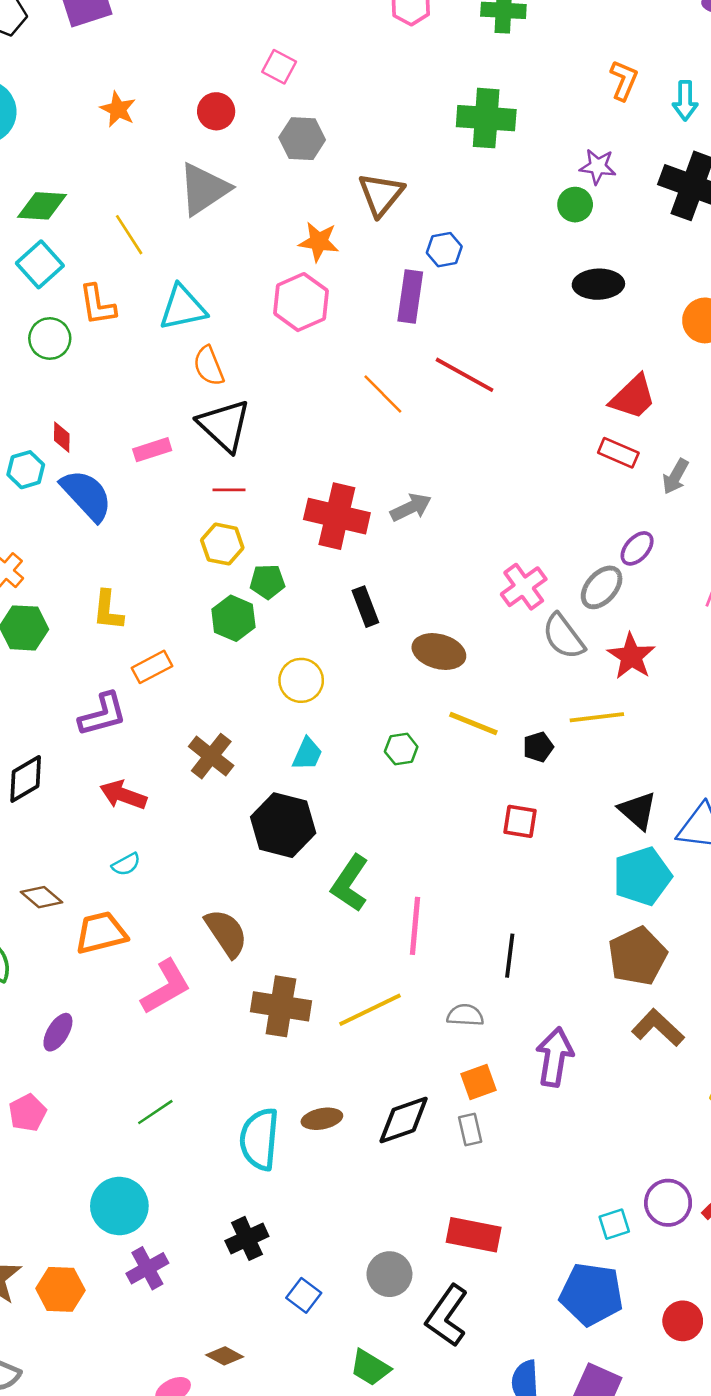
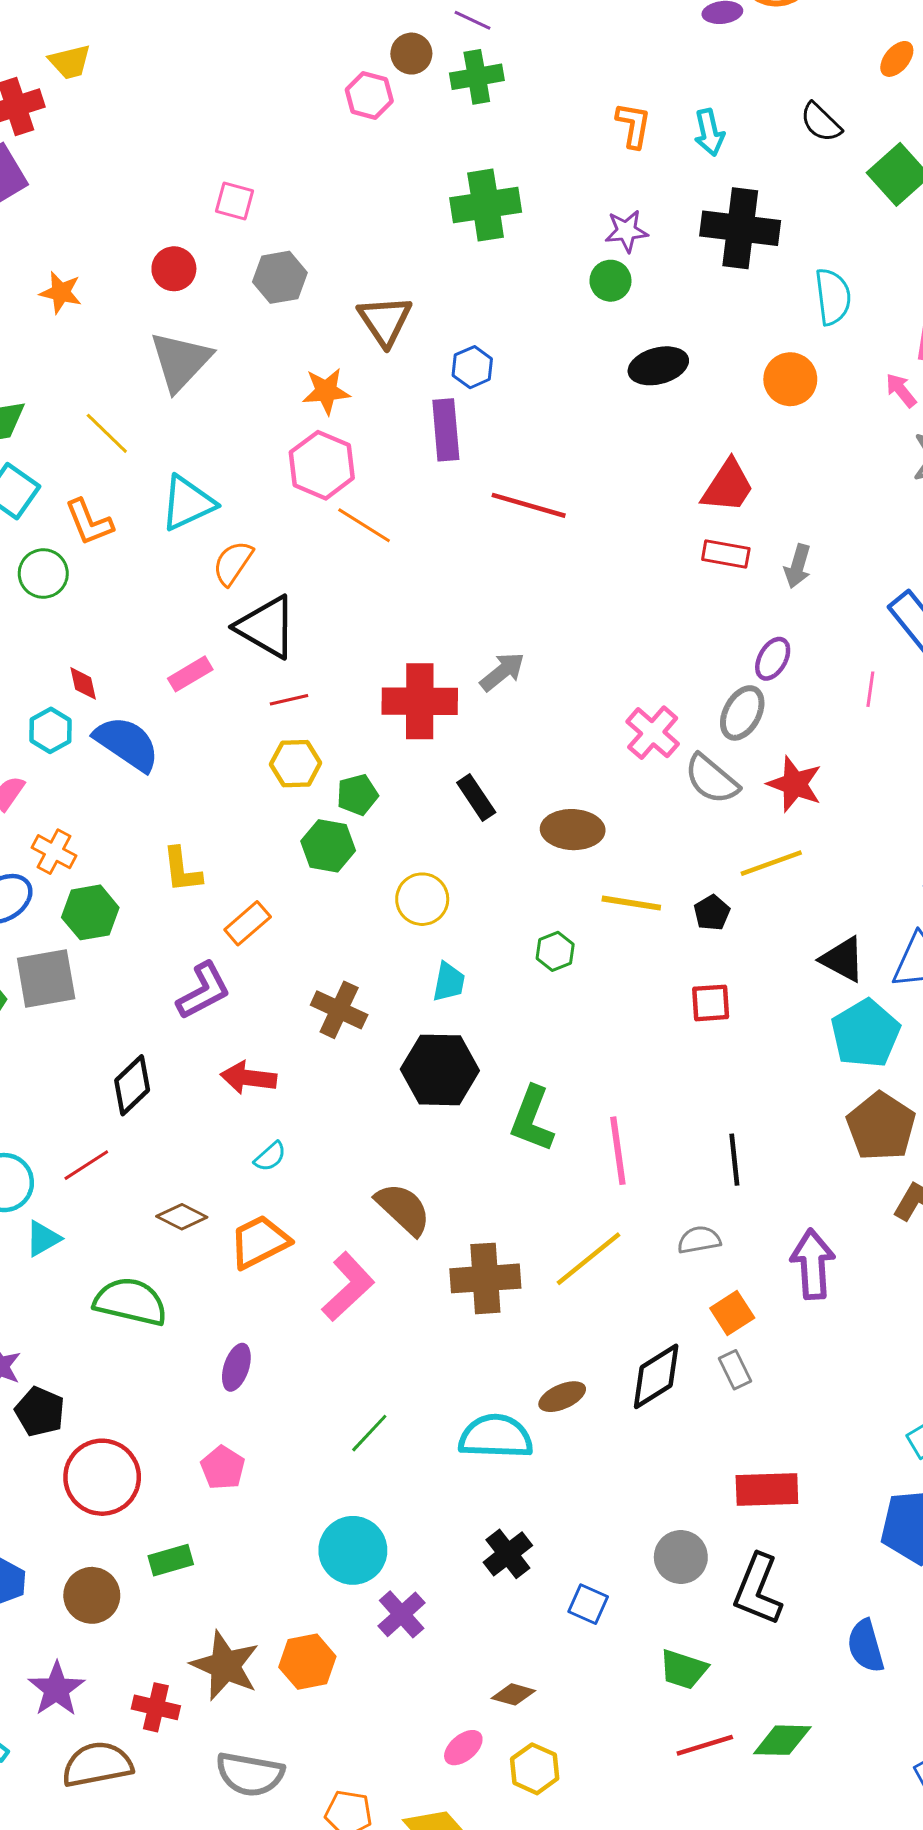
orange semicircle: (209, 366) -> (233, 563), turned 69
orange line: (383, 394) -> (364, 525), moved
cyan semicircle: (259, 1139) -> (496, 1437), turned 100

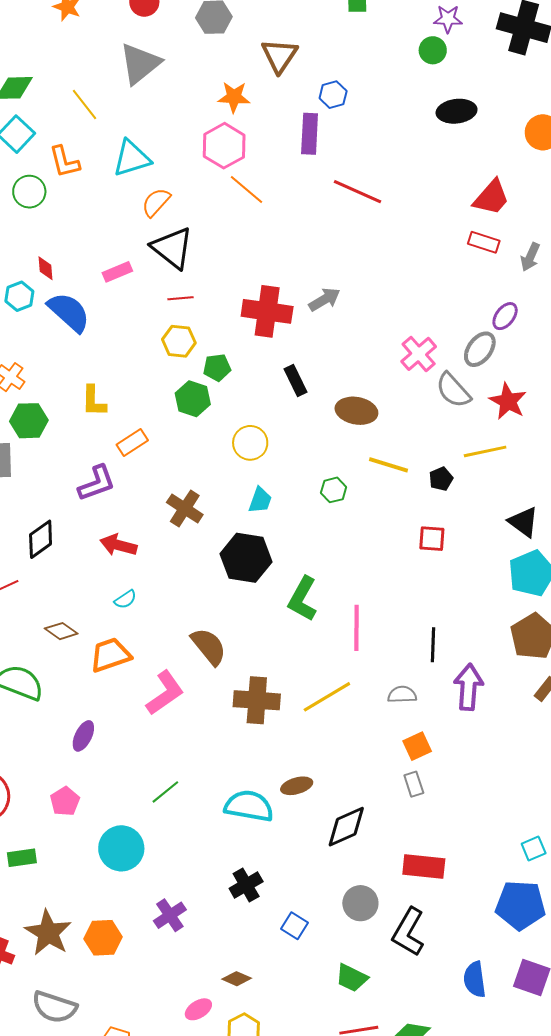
purple arrow: (813, 1264) -> (468, 687), moved
black diamond: (656, 1376) -> (346, 827), moved
cyan circle: (353, 1550) -> (121, 848), moved

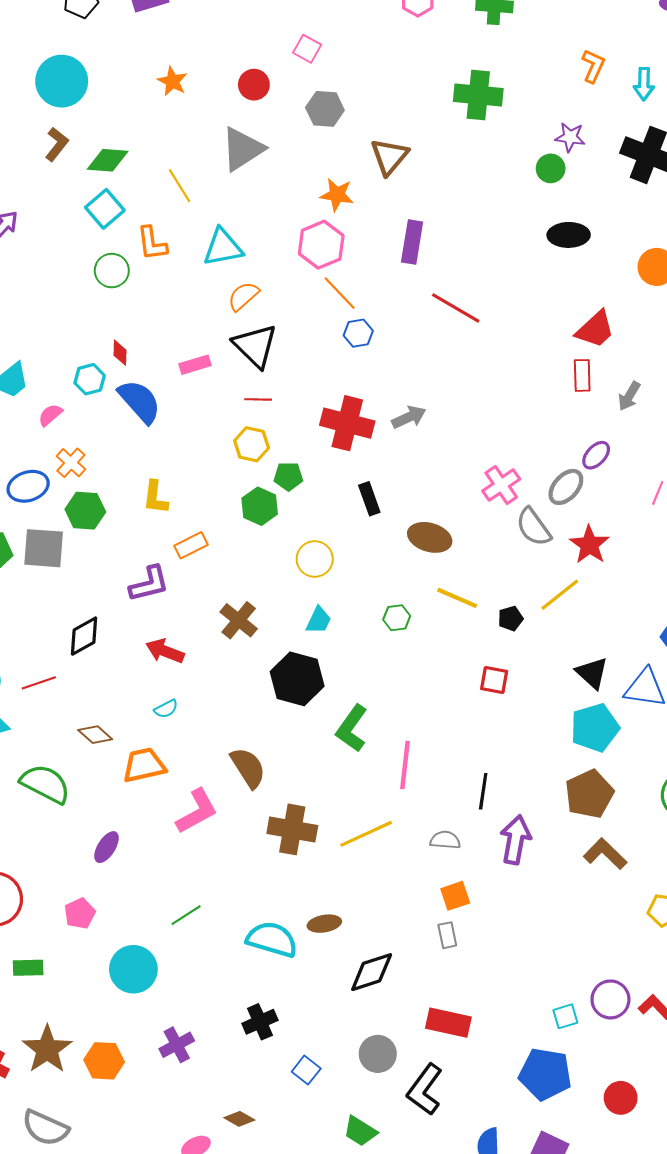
blue hexagon: (333, 95) -> (358, 333), moved
red rectangle: (484, 242) -> (582, 375), turned 64
yellow line: (485, 451) -> (560, 595), turned -33

